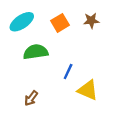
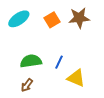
brown star: (91, 21) -> (79, 18), size x1.5
green semicircle: (36, 52) -> (31, 61), moved

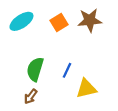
green semicircle: (31, 61) -> (35, 69), turned -65
yellow triangle: (76, 78) -> (86, 88), turned -36

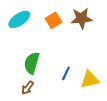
blue line: (67, 70) -> (66, 73), moved
yellow triangle: (86, 88) -> (90, 80), moved

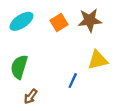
green semicircle: (32, 63) -> (19, 67), moved
yellow triangle: (90, 80) -> (98, 60), moved

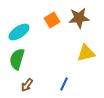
cyan ellipse: (21, 21) -> (19, 32), moved
blue line: (73, 81) -> (64, 84), moved

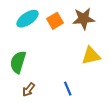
cyan ellipse: (19, 32) -> (27, 19), moved
blue line: (64, 84) -> (68, 89), turned -48

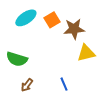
brown star: (84, 19) -> (74, 29), moved
green semicircle: (18, 62) -> (17, 59), turned -90

